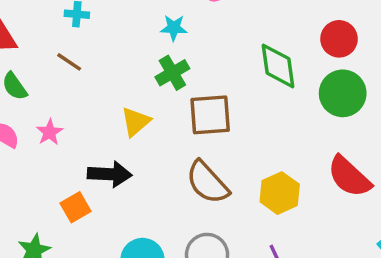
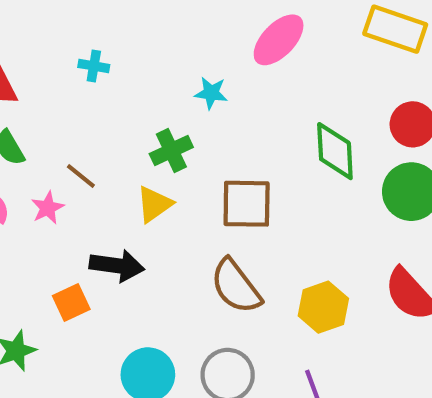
brown line: (69, 62) -> (81, 176), moved
green cross: (172, 73) -> (171, 150), moved

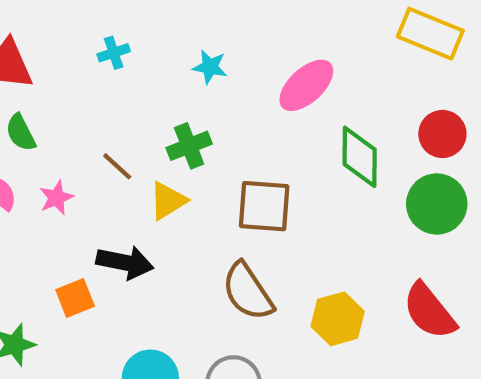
pink ellipse: (279, 40) -> (306, 85), moved
cyan cross: (94, 66) -> (114, 53), turned -32
cyan star: (211, 93) -> (210, 67), moved
brown line: (81, 176) -> (117, 166), moved

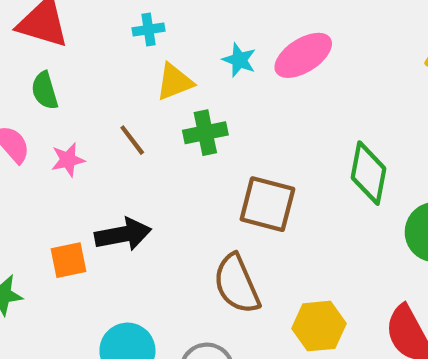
pink ellipse: (306, 85) -> (303, 55), moved
yellow triangle: (168, 201) -> (175, 82), moved
black arrow: (125, 262) -> (123, 234), turned -32

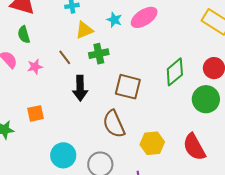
green diamond: (369, 173) -> (175, 72), turned 40
black arrow: (123, 234) -> (80, 88), moved, turned 100

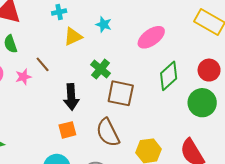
pink ellipse: (144, 17) -> (151, 37), moved
green cross: (99, 54) -> (101, 69), moved, turned -36
brown line: (65, 57) -> (43, 64), moved
orange square: (36, 113) -> (67, 130), moved

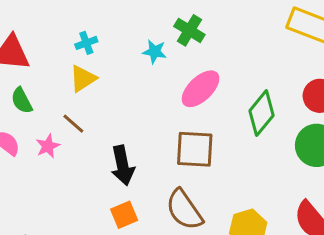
yellow triangle: (73, 37) -> (83, 79), moved
pink ellipse: (151, 37) -> (201, 89), moved
green cross: (101, 69) -> (189, 30), moved

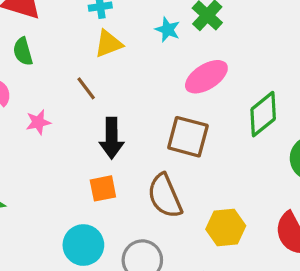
yellow triangle: (83, 79) -> (108, 44), moved
brown line: (73, 124) -> (86, 88), moved
pink star: (48, 146) -> (38, 122), moved

